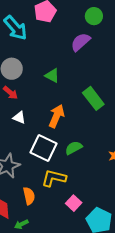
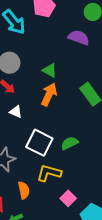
purple semicircle: (80, 42) -> (79, 38), turned 60
orange arrow: (57, 116) -> (49, 94), moved

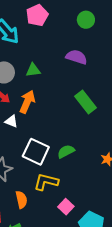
purple semicircle: (79, 38) -> (77, 57), moved
green triangle: (50, 70) -> (33, 70), moved, turned -35
orange arrow: (49, 94) -> (27, 102), moved

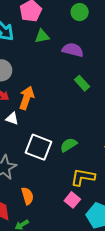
green triangle: (33, 70) -> (42, 36), moved
green rectangle: (85, 102) -> (82, 83), moved, size x0.7
yellow L-shape: (46, 182) -> (83, 177), moved

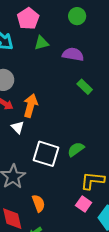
white triangle: (12, 119) -> (18, 127), turned 32

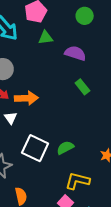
orange arrow: (31, 106) -> (26, 98), turned 65

